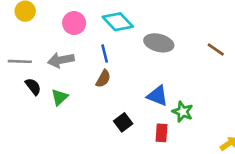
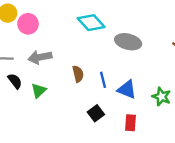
pink circle: (74, 23) -> (28, 24), moved
blue line: (105, 53) -> (103, 80), moved
brown semicircle: (103, 79) -> (78, 74), turned -42
green star: (183, 112) -> (161, 97), moved

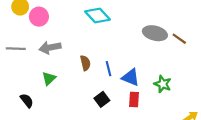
gray ellipse: (128, 42) -> (155, 33), moved
black semicircle: (15, 81) -> (27, 101), moved
red rectangle: (130, 123) -> (134, 99), moved

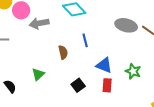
gray arrow: (50, 48) -> (39, 23), moved
blue line: (109, 69) -> (85, 40), moved
green triangle: (49, 78) -> (38, 74), moved

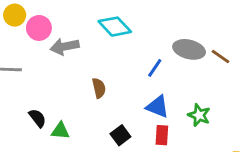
blue line: (85, 40) -> (155, 68), moved, turned 48
green triangle: (38, 74) -> (60, 131), moved, turned 48
black semicircle: (10, 86) -> (37, 118), moved

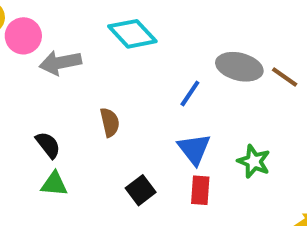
blue triangle: (158, 107) -> (194, 149), turned 30
black semicircle: (37, 118) -> (48, 145), moved

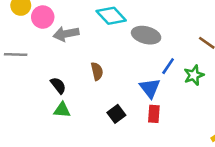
gray ellipse: (239, 67) -> (146, 35), moved
blue line: (190, 93) -> (168, 66), moved
green star: (254, 161) -> (194, 75), moved, turned 30

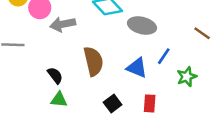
brown semicircle: (97, 71) -> (93, 61), size x1.6
green star: (194, 75) -> (187, 77), moved
blue triangle: (150, 88) -> (137, 68), moved, turned -30

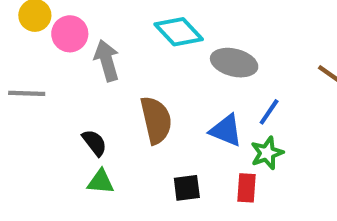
gray arrow: (63, 24) -> (107, 61), turned 85
green star: (187, 77) -> (267, 153), moved
black square: (113, 103) -> (187, 188), turned 30

